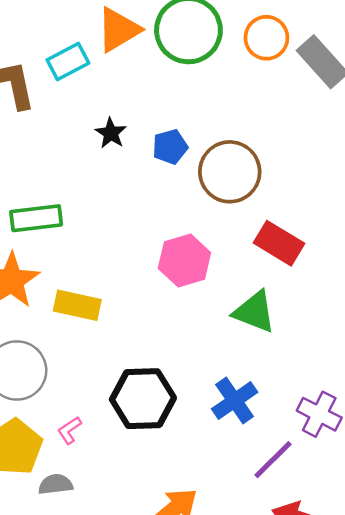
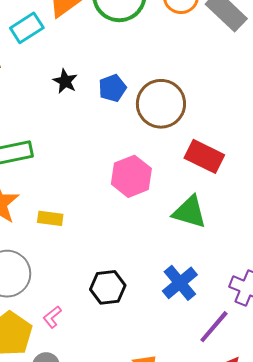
yellow rectangle: (77, 305) -> (50, 218), size x0.7
black hexagon: (143, 399) -> (108, 287), size x0.7

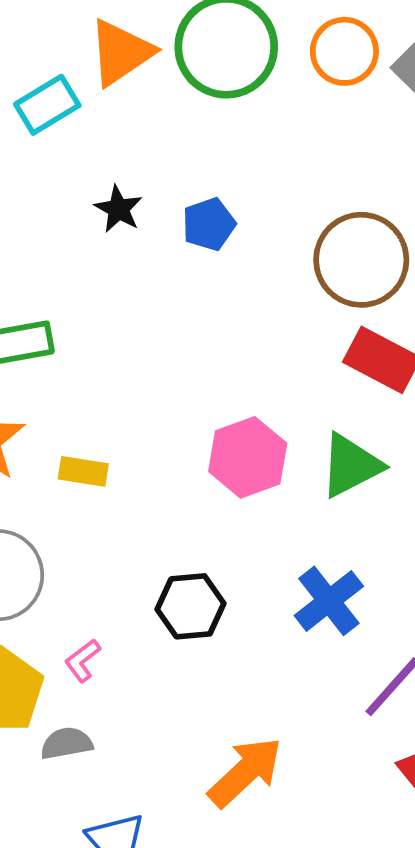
brown circle: (161, 104) -> (361, 260), moved
pink hexagon: (131, 176) -> (248, 457), moved
green triangle: (190, 212) -> (351, 465), turned -45

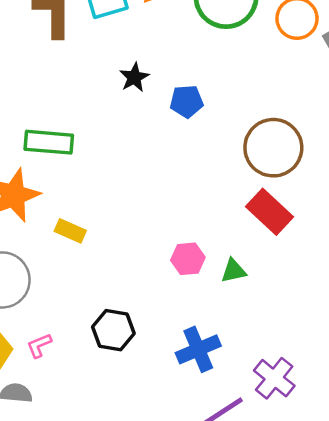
pink hexagon: (248, 457) -> (188, 259), moved, size x0.7
green triangle: (351, 465) -> (234, 271), size x0.6

